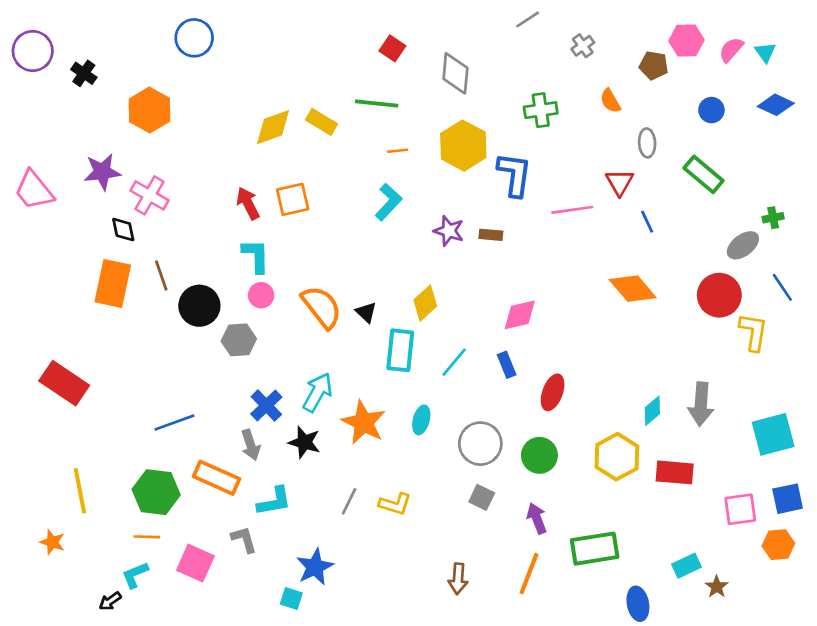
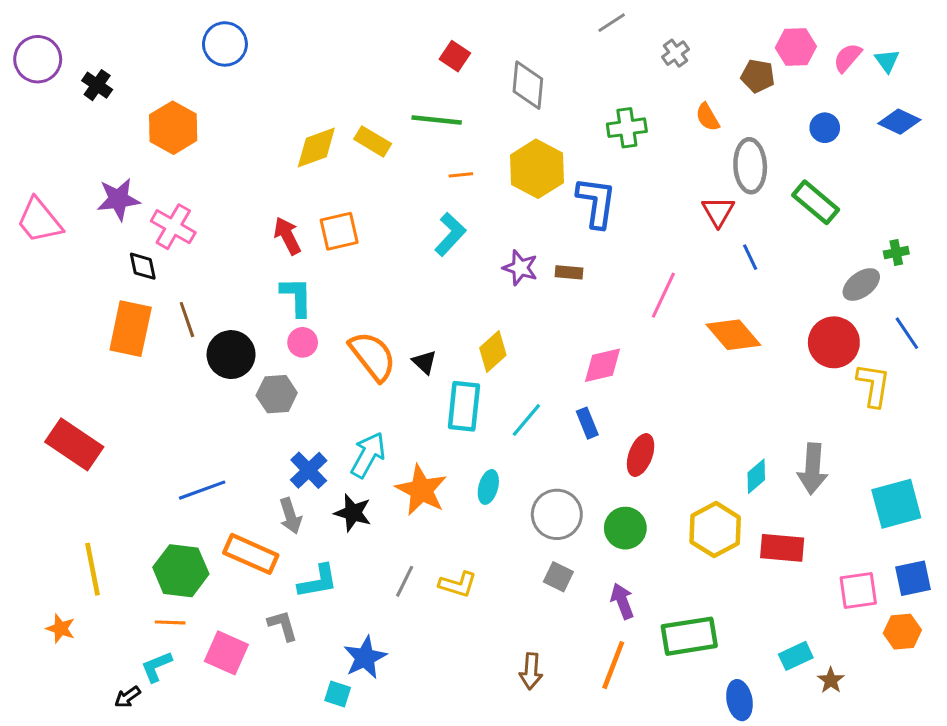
gray ellipse: (647, 143) -> (750, 166), size x1.6
pink line: (572, 210) -> (663, 295), moved, turned -57

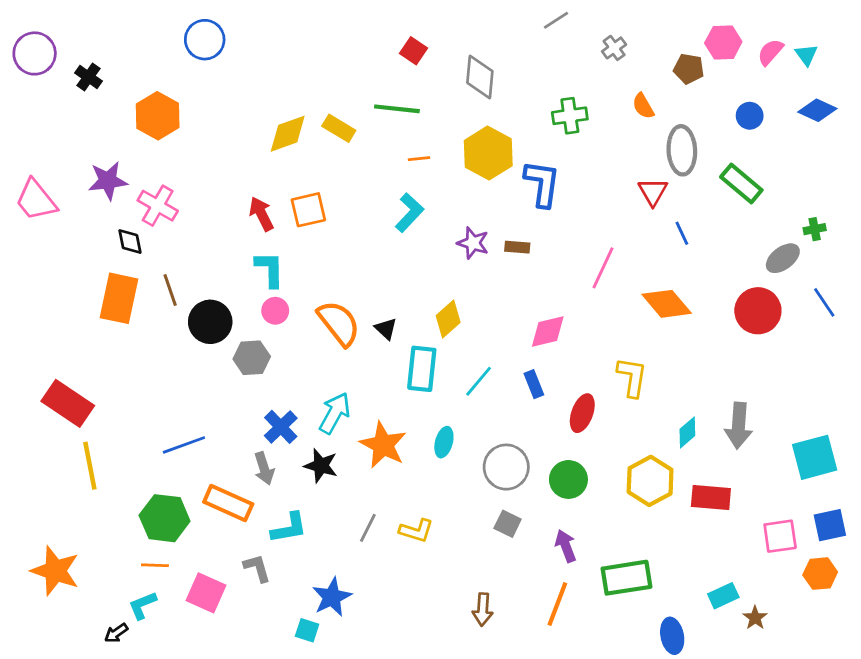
yellow L-shape: (873, 385) -> (632, 377), moved
yellow line: (93, 569) -> (90, 466), moved
orange star: (61, 629) -> (55, 571), size x1.8

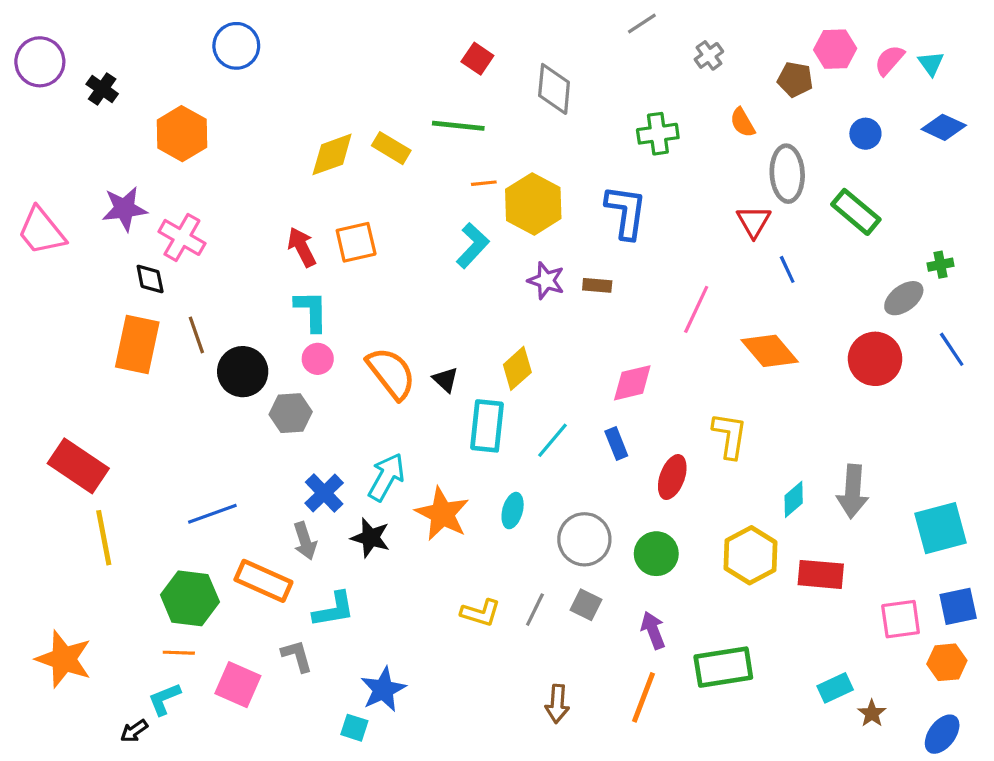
yellow hexagon: (488, 153) -> (533, 204), moved
gray line: (368, 528) -> (535, 610), moved
blue ellipse: (672, 636) -> (942, 734), moved, turned 48

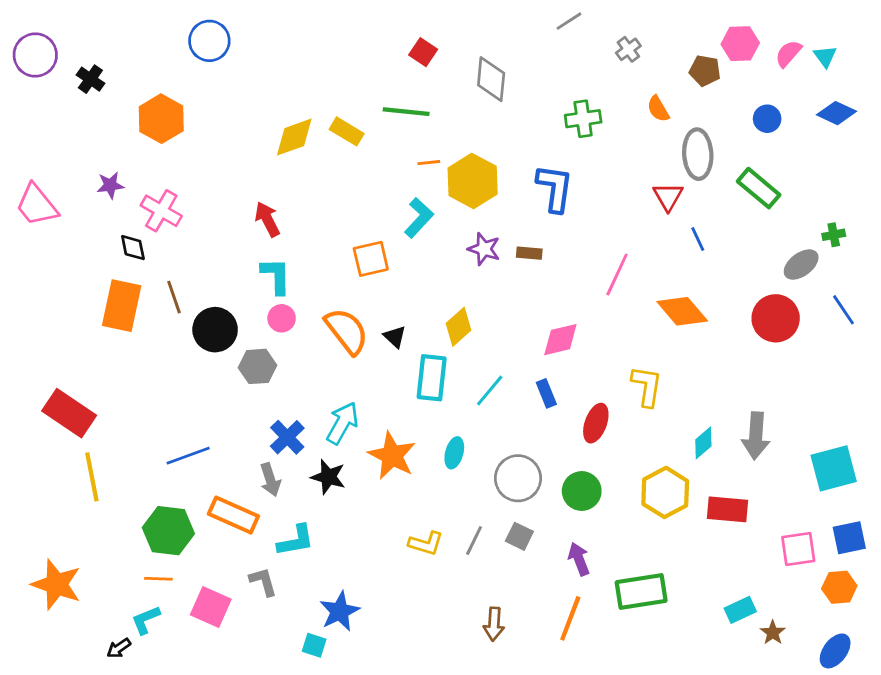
purple star: (124, 209) -> (110, 185), size x0.7
orange square: (356, 242) -> (371, 259), moved

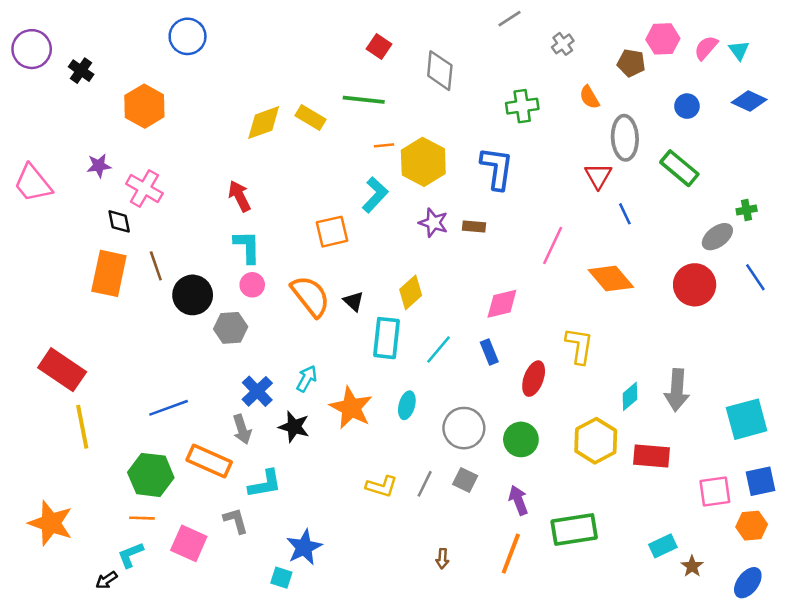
cyan arrow: (342, 423) -> (307, 379), size x0.7
brown arrow: (494, 624) -> (442, 559), size x0.7

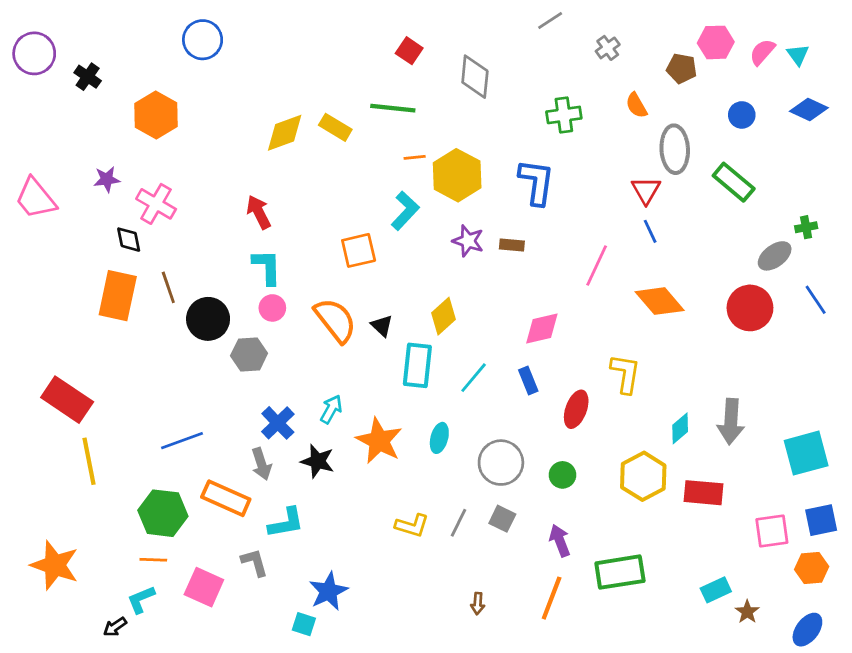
blue line: (625, 214) -> (650, 231), moved
green circle: (521, 439) -> (562, 475), size x0.7

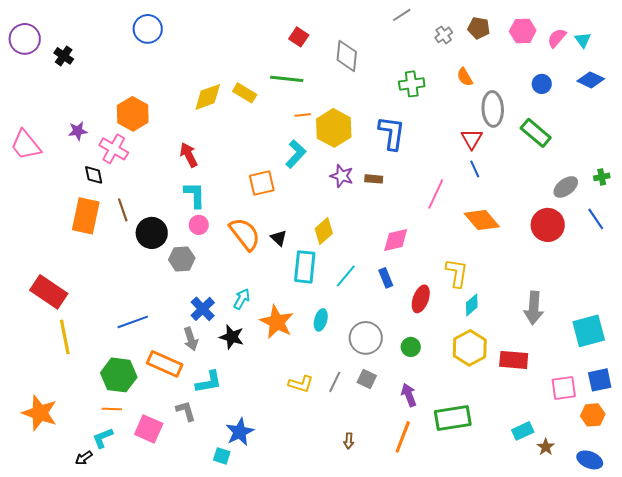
brown pentagon: (682, 68) -> (479, 28), moved
orange hexagon: (156, 115) -> (133, 114), moved
green cross: (806, 227) -> (602, 177), moved
cyan diamond: (680, 428) -> (472, 305), moved
blue ellipse: (807, 630) -> (590, 460), turned 75

